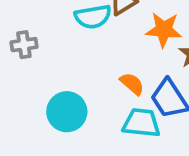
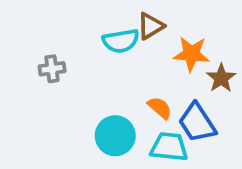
cyan circle: (67, 112) -> (115, 136), moved

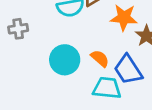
cyan circle: (115, 136) -> (65, 60), moved

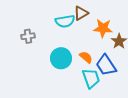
cyan trapezoid: (107, 88) -> (91, 78), turned 65

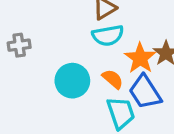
cyan semicircle: (65, 21) -> (108, 35), moved
orange star: (103, 28) -> (140, 58), moved, turned 30

